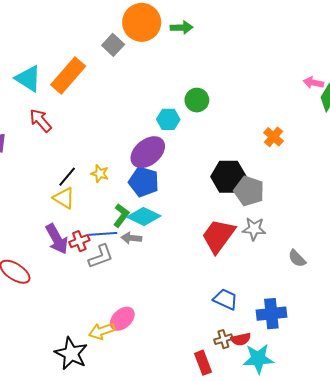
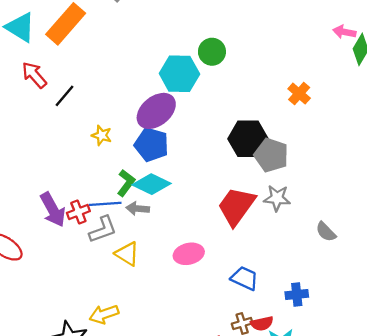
cyan hexagon: (168, 119) -> (179, 74), size x1.5
black line: (67, 177) -> (64, 96), moved
yellow triangle: (64, 198) -> (127, 254), moved
blue cross: (271, 314) -> (297, 294), size x0.7
pink ellipse: (122, 319) -> (189, 254), moved, turned 30

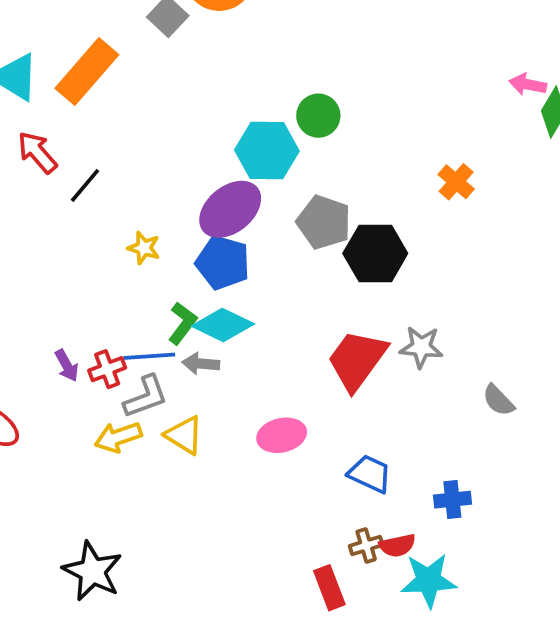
gray pentagon: (271, 155) -> (324, 222), moved
purple arrow: (53, 210) -> (67, 365), size x0.6
yellow arrow: (104, 314) -> (118, 437), moved

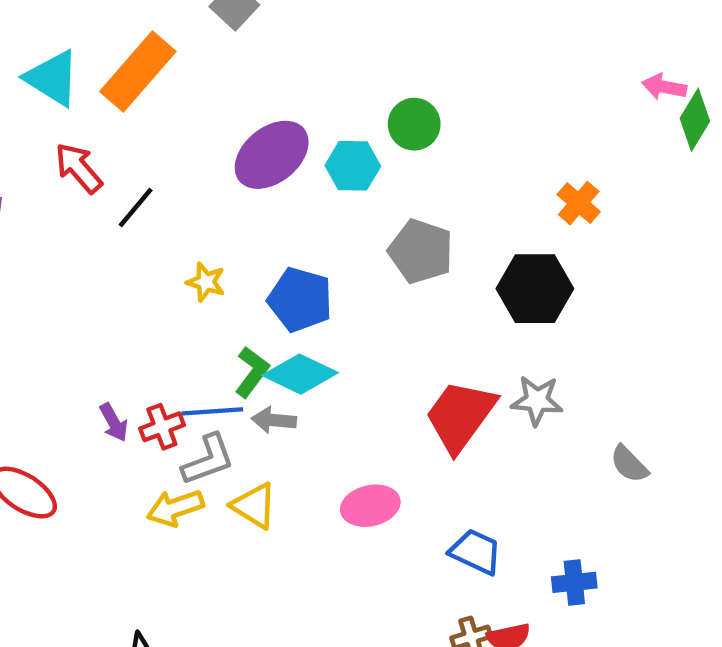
cyan hexagon: (267, 151) -> (353, 166), size x0.7
purple ellipse: (230, 209) -> (272, 155), moved
black hexagon: (375, 253) -> (535, 289), moved

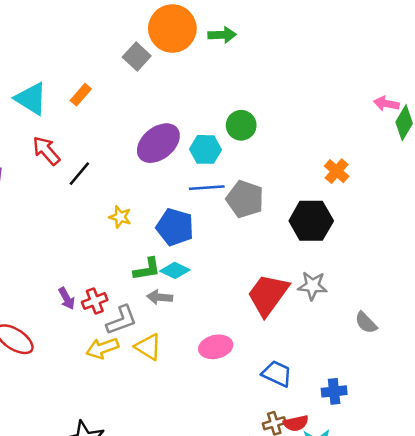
orange rectangle: (138, 71) -> (81, 95), size x0.5
green L-shape: (252, 372) -> (147, 269), turned 44
cyan diamond: (300, 374) -> (175, 270), size x0.7
blue line: (212, 411) -> (207, 188), moved

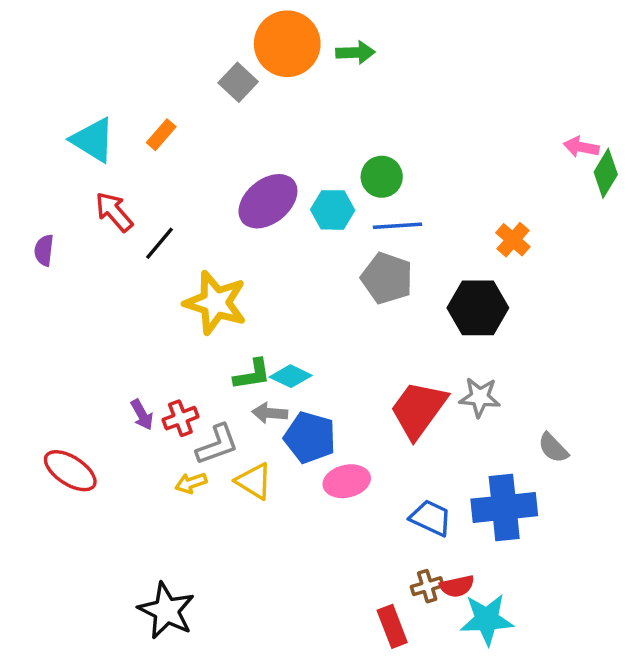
blue line: (207, 188) -> (397, 226), moved
yellow star: (120, 217) -> (215, 303), size x2.0
blue pentagon: (175, 227) -> (310, 437), moved
yellow arrow: (102, 348) -> (191, 483), size x0.7
blue cross: (334, 391) -> (504, 507), moved, size x1.8

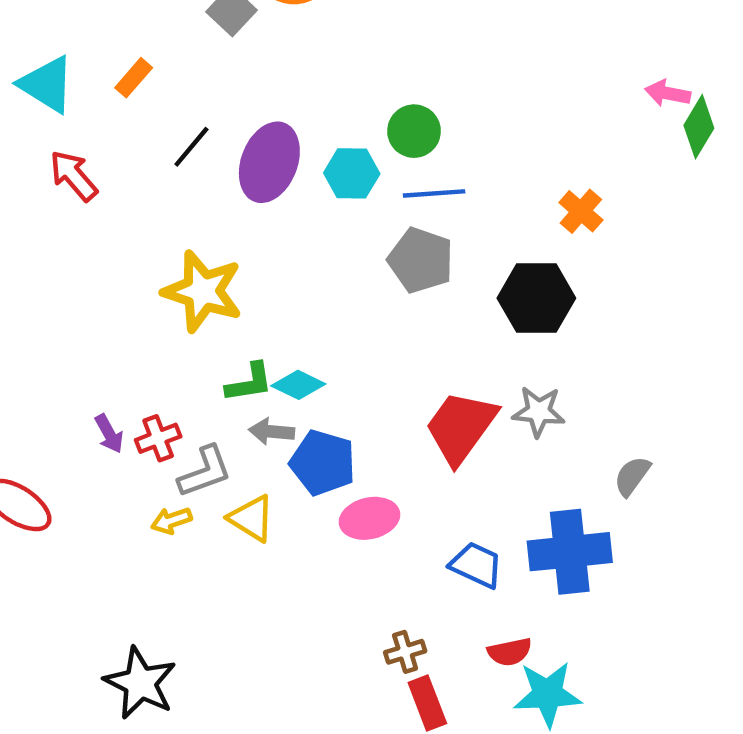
purple ellipse: (268, 201) -> (269, 162), turned -30
black line: (159, 243) -> (191, 147), moved
gray semicircle: (553, 448) -> (632, 476), turned 80
brown cross: (427, 586) -> (405, 652), moved

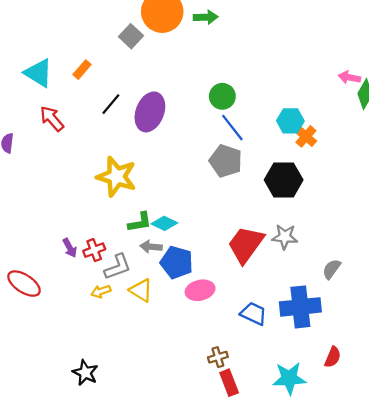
cyan hexagon: (352, 173) -> (290, 121), moved
blue line: (434, 193) -> (232, 128), turned 56
red semicircle: (510, 652) -> (333, 357), moved, turned -55
black star: (140, 683) -> (85, 373), size x0.7

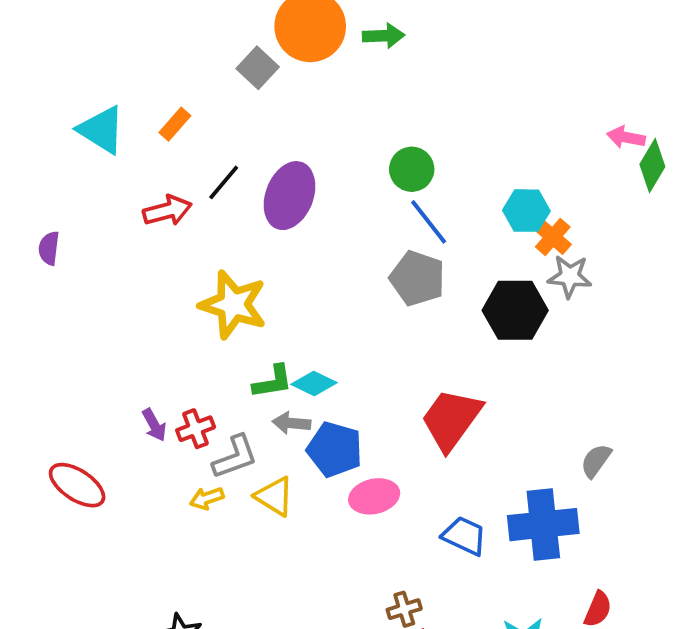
red arrow: (52, 119) -> (167, 211), moved, turned 116
gray star: (285, 237) -> (570, 276), moved

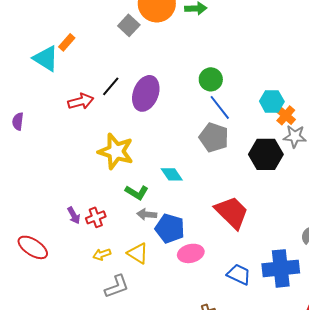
orange rectangle: (175, 124) -> (67, 42), moved
green L-shape: (273, 382) -> (137, 192), turned 40
cyan diamond: (314, 384) -> (172, 174), moved, turned 30
red trapezoid: (451, 419) -> (232, 212), turned 99
gray L-shape: (235, 457) -> (117, 286), moved

